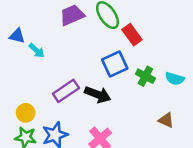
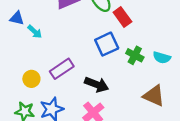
black arrow: (98, 95) -> (97, 84), moved
yellow circle: (26, 113) -> (31, 79), moved
brown triangle: (166, 120) -> (154, 96), size x1.5

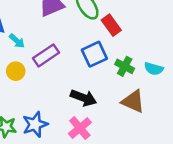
purple rectangle: (62, 69) -> (46, 55), moved
yellow circle: (31, 79) -> (16, 71), moved
brown triangle: (154, 96) -> (133, 101), moved

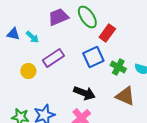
red rectangle: (111, 25) -> (107, 33), turned 72
cyan arrow: (17, 41) -> (32, 37), moved

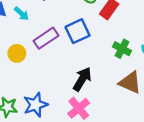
blue square: (93, 57) -> (78, 31), moved
black arrow: (84, 93) -> (82, 79), turned -80

